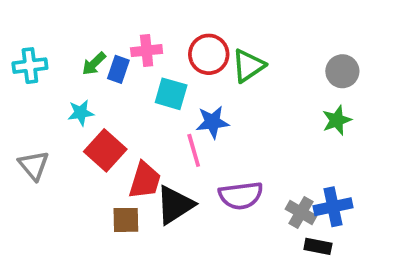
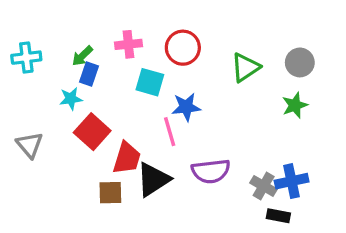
green triangle: (248, 66) -> (245, 67), moved
blue rectangle: (118, 69) -> (89, 74), moved

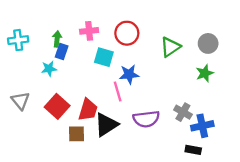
green arrow: (82, 56) -> (57, 39), turned 140
red square: (92, 132) -> (57, 106), moved
gray cross: (264, 186) -> (183, 112), moved

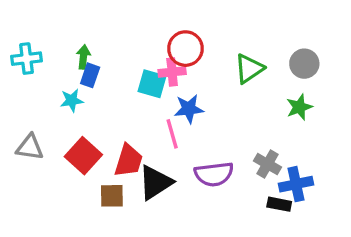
pink cross: (89, 31) -> (172, 72), moved
gray triangle: (20, 101) -> (30, 147), turned -42
black rectangle: (193, 150) -> (279, 204), moved

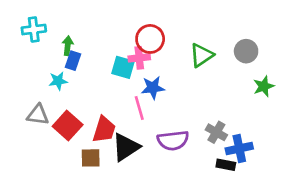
cyan cross: (26, 59) -> (34, 30), moved
green star: (299, 107) -> (264, 86), moved
gray triangle: (30, 147) -> (38, 115), moved

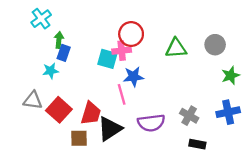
cyan cross: (34, 30) -> (41, 19), moved, turned -30
green triangle: (201, 55) -> (176, 48), turned 30
blue cross: (239, 149) -> (228, 112), moved

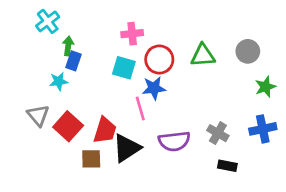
red circle: (131, 34) -> (159, 60), moved
pink cross: (122, 51) -> (132, 34), moved
gray triangle: (33, 100) -> (38, 115), turned 42

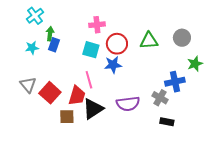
cyan star: (59, 81) -> (32, 48), moved
pink line: (140, 109) -> (89, 80), moved
blue cross: (263, 129) -> (175, 82), moved

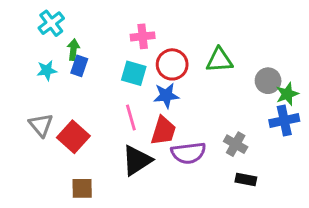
gray circle: (182, 38) -> (268, 81), moved
blue cross: (175, 82) -> (284, 121), moved
red trapezoid: (77, 96) -> (163, 131), moved
brown square: (67, 117) -> (82, 188), moved

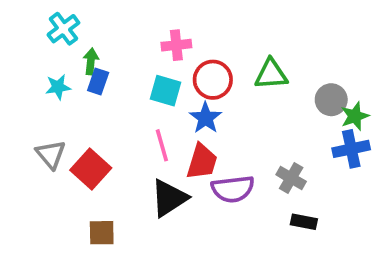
blue star: (166, 95) -> (206, 118), turned -30

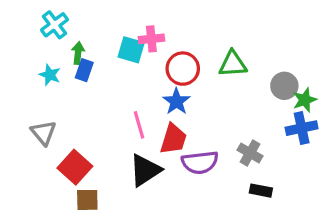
cyan star: (58, 87) -> (50, 75), turned 30
cyan square: (165, 91) -> (131, 50), moved
red square: (91, 169) -> (75, 167), moved

